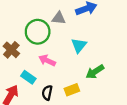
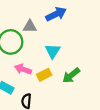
yellow rectangle: (72, 90) -> (44, 75), moved

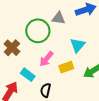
pink arrow: (23, 69) -> (46, 59), turned -77

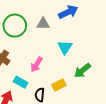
green circle: (38, 31) -> (15, 26), moved
yellow rectangle: (66, 67) -> (59, 85), moved

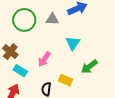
cyan rectangle: (21, 82) -> (20, 71), moved
yellow rectangle: (59, 85) -> (66, 80), turned 48

